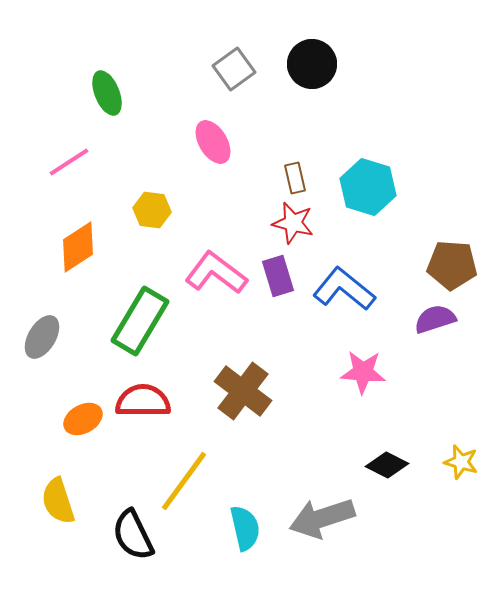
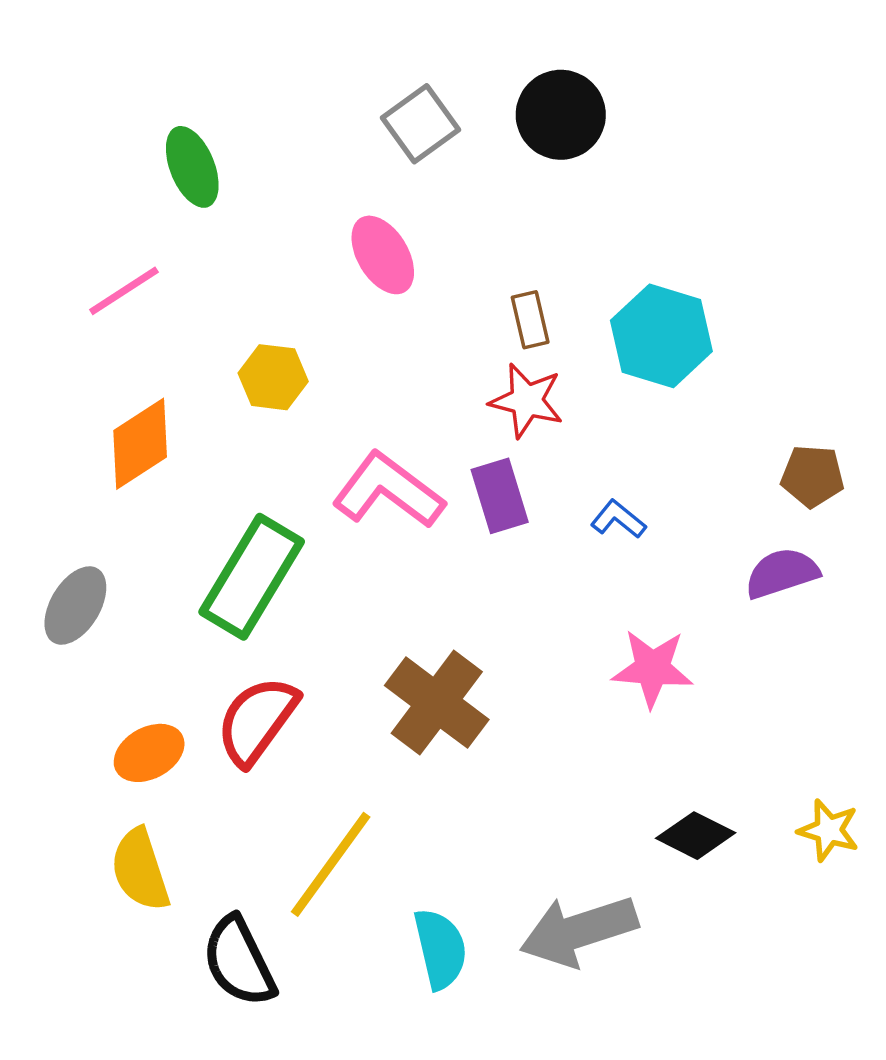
brown pentagon: (452, 265) -> (812, 476), size x0.7
blue L-shape: (344, 289) -> (618, 519), size x0.5
red semicircle: (143, 401) -> (257, 721), turned -54
yellow semicircle: (58, 501) -> (140, 870), moved

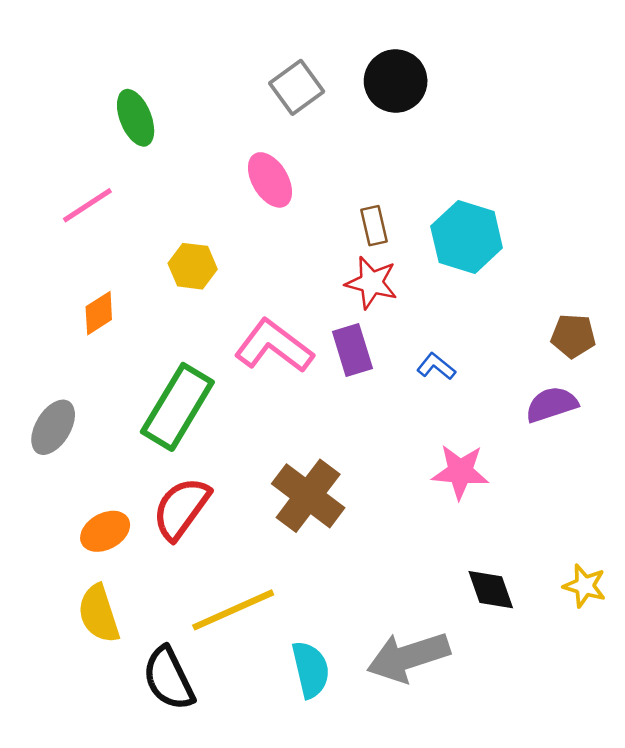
orange diamond: (140, 444) -> (99, 313), size x0.7
black diamond: (696, 836) -> (491, 590), turned 44
yellow line: (331, 864) -> (233, 610), turned 30

